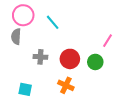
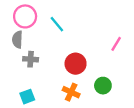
gray cross: (40, 57) -> (31, 59), moved
green circle: (95, 62) -> (103, 86), moved
cyan square: (25, 89) -> (27, 97), turned -32

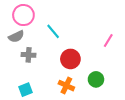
cyan line: (57, 24) -> (53, 31), moved
gray semicircle: (17, 39) -> (16, 36), turned -119

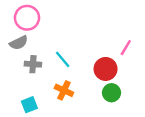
cyan line: (53, 31) -> (63, 59), moved
red circle: (70, 59) -> (106, 69), moved
orange cross: (66, 86) -> (64, 90), moved

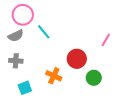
cyan line: (63, 59) -> (44, 32), moved
gray cross: (33, 64) -> (16, 61), moved
red circle: (106, 69) -> (77, 59), moved

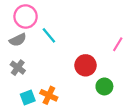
gray cross: (16, 61) -> (18, 68), turned 32
orange cross: (54, 76) -> (49, 95), moved

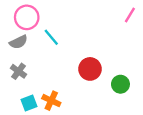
pink line: (118, 44) -> (130, 15), moved
green circle: (104, 86) -> (120, 84), moved

